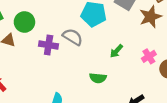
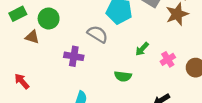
purple cross: (49, 45) -> (74, 56), moved
pink cross: (149, 56) -> (168, 59), moved

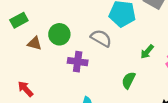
green circle: (49, 18) -> (59, 34), moved
green semicircle: (123, 76) -> (129, 80), turned 112

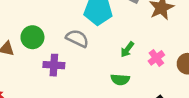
green semicircle: (129, 80) -> (120, 80), moved, turned -108

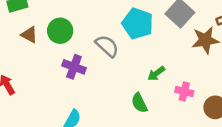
pink cross: (156, 58) -> (184, 92), turned 35
green semicircle: (120, 80) -> (139, 103), turned 42

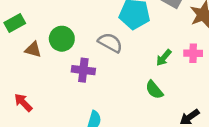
pink cross: (184, 92) -> (193, 53), moved

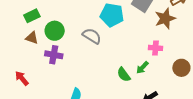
green rectangle: (15, 23) -> (32, 16), moved
green arrow: (164, 58) -> (142, 68), moved
purple cross: (83, 70) -> (54, 55), moved

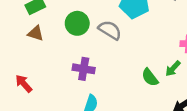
green circle: (55, 31) -> (77, 23), moved
purple cross: (54, 55) -> (84, 69), moved

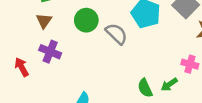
brown triangle: (36, 33) -> (44, 21), turned 35
purple cross: (84, 69) -> (50, 52), moved

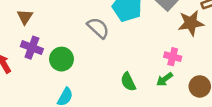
green circle: (86, 20) -> (62, 59), moved
green arrow: (169, 84) -> (165, 79), moved

